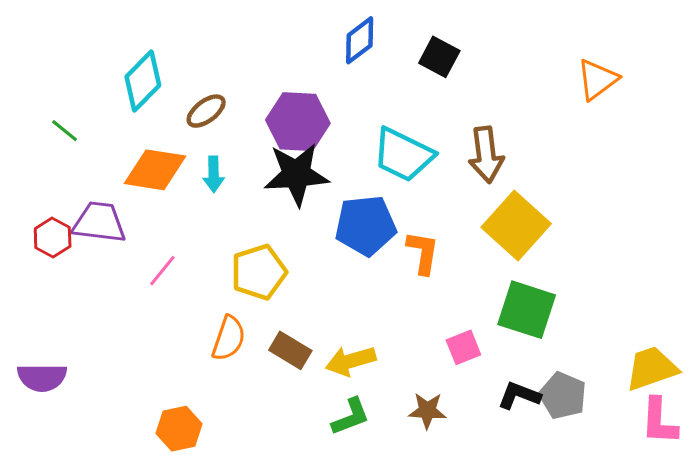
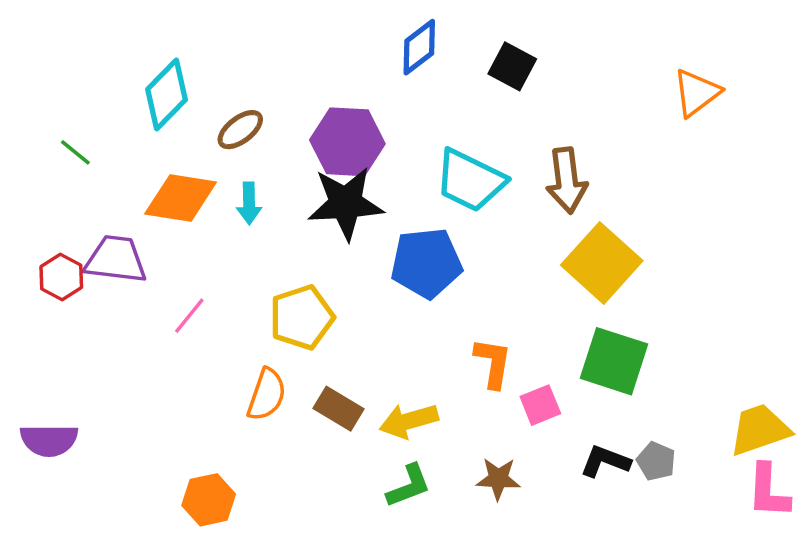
orange L-shape: (423, 253) -> (493, 363), moved
gray pentagon: (563, 396) -> (656, 461), size x0.7

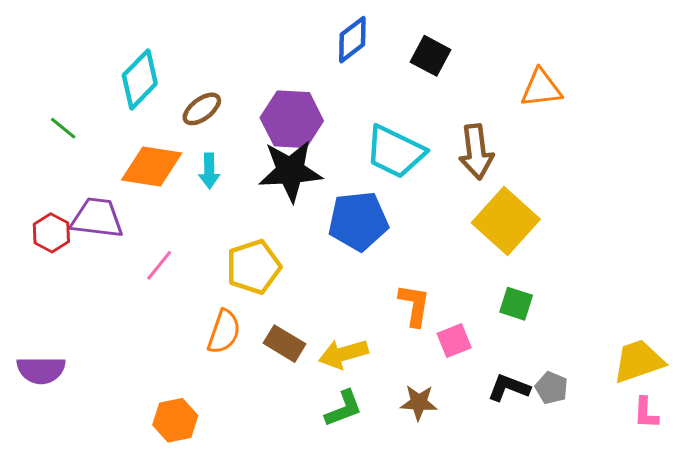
orange triangle: (696, 93) -> (541, 88), moved, turned 30
green square: (614, 361) -> (516, 304), size x0.6
pink L-shape: (768, 491) -> (646, 413), size x0.7

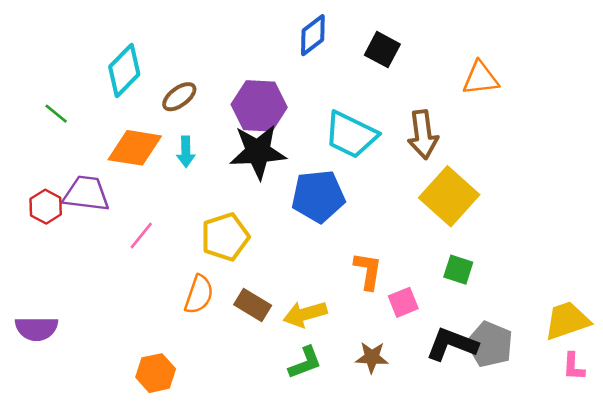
black L-shape: (509, 388) -> (452, 344), size x1.4
gray pentagon: (552, 388) -> (490, 344), size x1.6

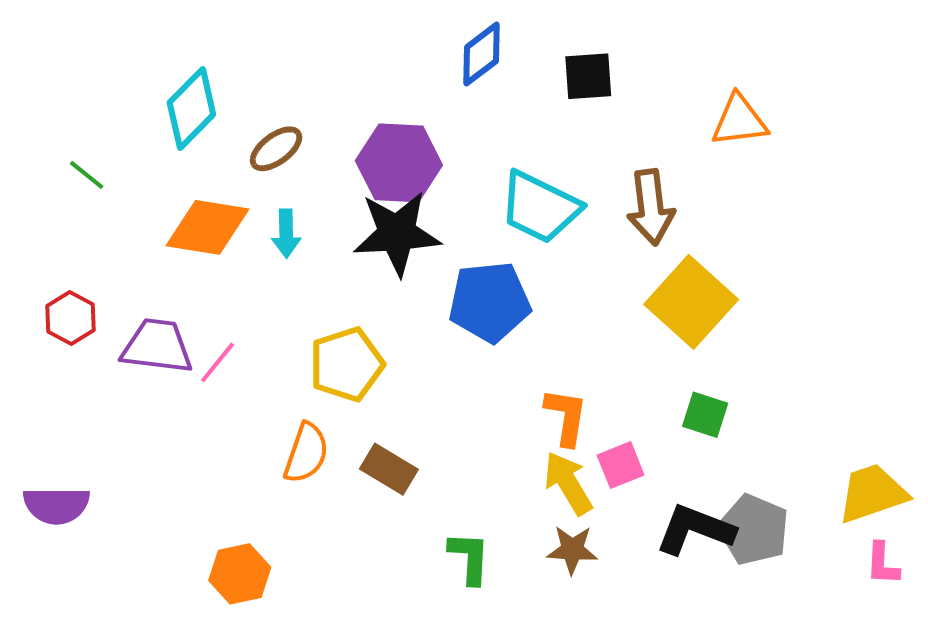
black square: (382, 50) -> (588, 76), turned -32
purple trapezoid: (86, 194) -> (157, 346), moved
yellow arrow: (305, 314) -> (568, 483), moved, turned 75
green L-shape: (305, 363) -> (469, 558), turned -66

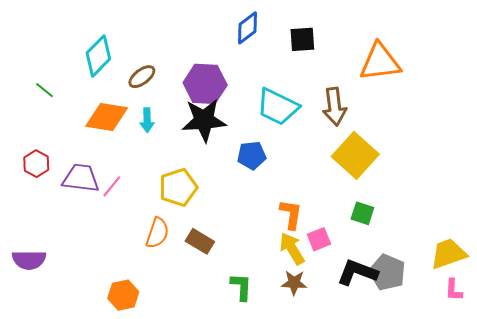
orange triangle: (739, 121) -> (380, 62), size x1.4
blue pentagon: (490, 302) -> (252, 155), size x0.7

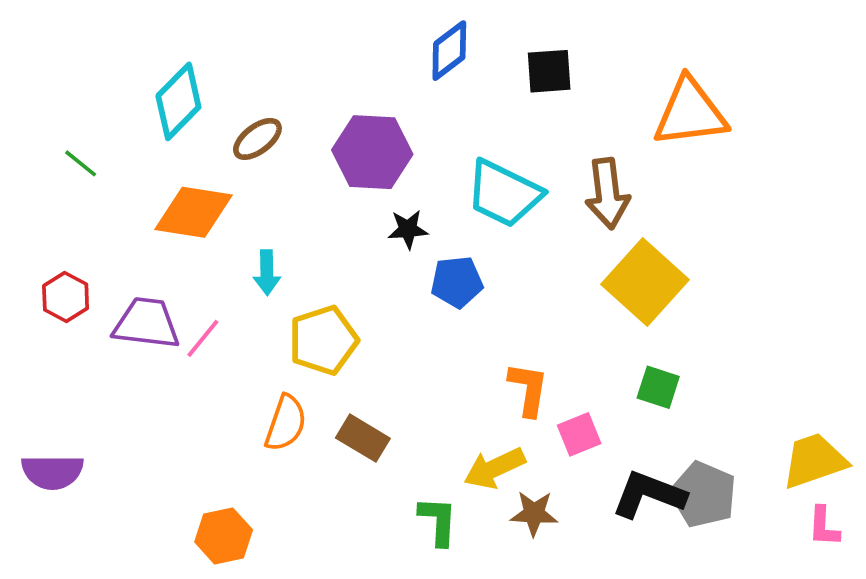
cyan arrow: (147, 120) -> (267, 273), moved
black star: (204, 120) -> (408, 229), moved, size x0.5
yellow arrow: (292, 249) -> (494, 468), moved, turned -84

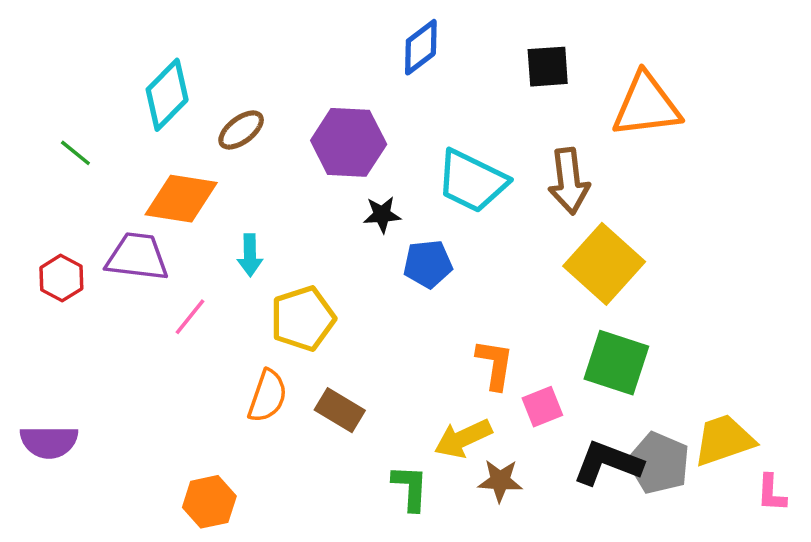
black square: (549, 71) -> (548, 67), moved
purple trapezoid: (146, 323) -> (137, 257), moved
green square: (658, 387) -> (616, 363), size x1.6
yellow trapezoid: (814, 461) -> (724, 440), moved

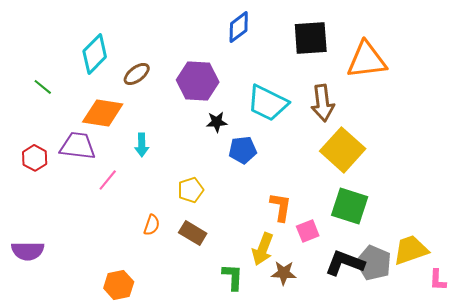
black square: (548, 67) -> (311, 38), size x1.4
yellow pentagon: (303, 319) -> (191, 190), moved, size x0.7
orange semicircle: (268, 396) -> (152, 225), size x0.7
yellow arrow: (463, 438) -> (263, 249), turned -44

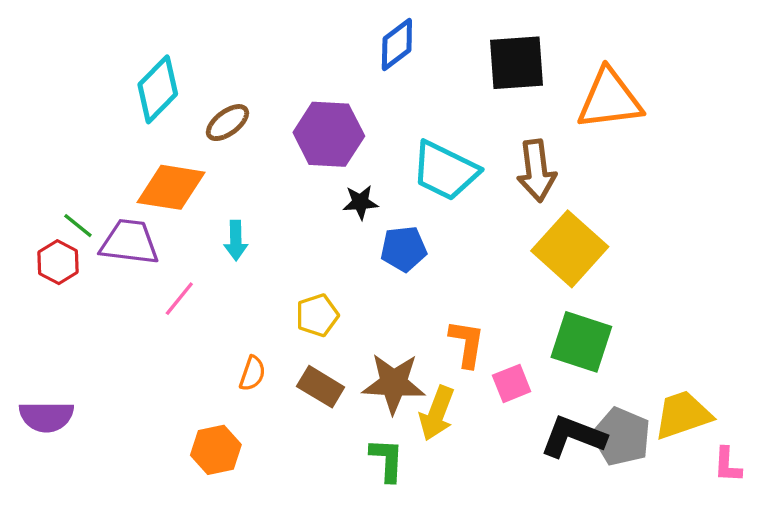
green line: (43, 87) -> (78, 226), moved
brown star: (284, 273) -> (394, 383), moved, size x1.5
orange hexagon: (119, 285) -> (216, 450), moved

